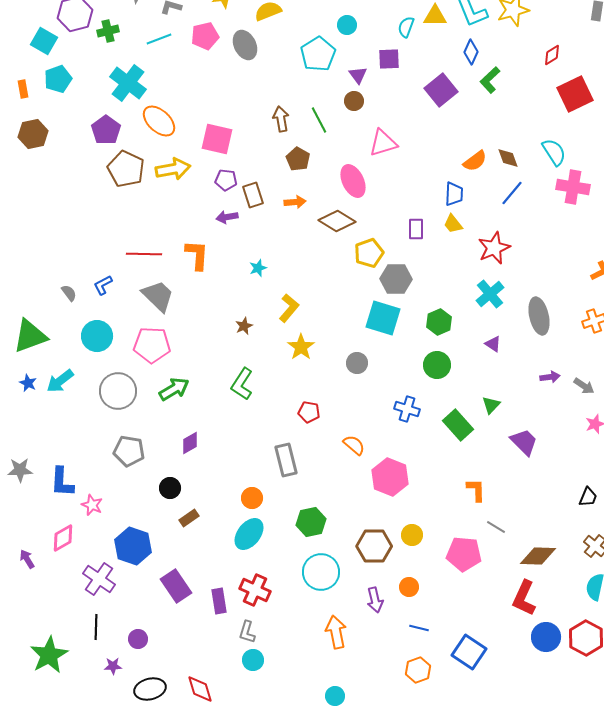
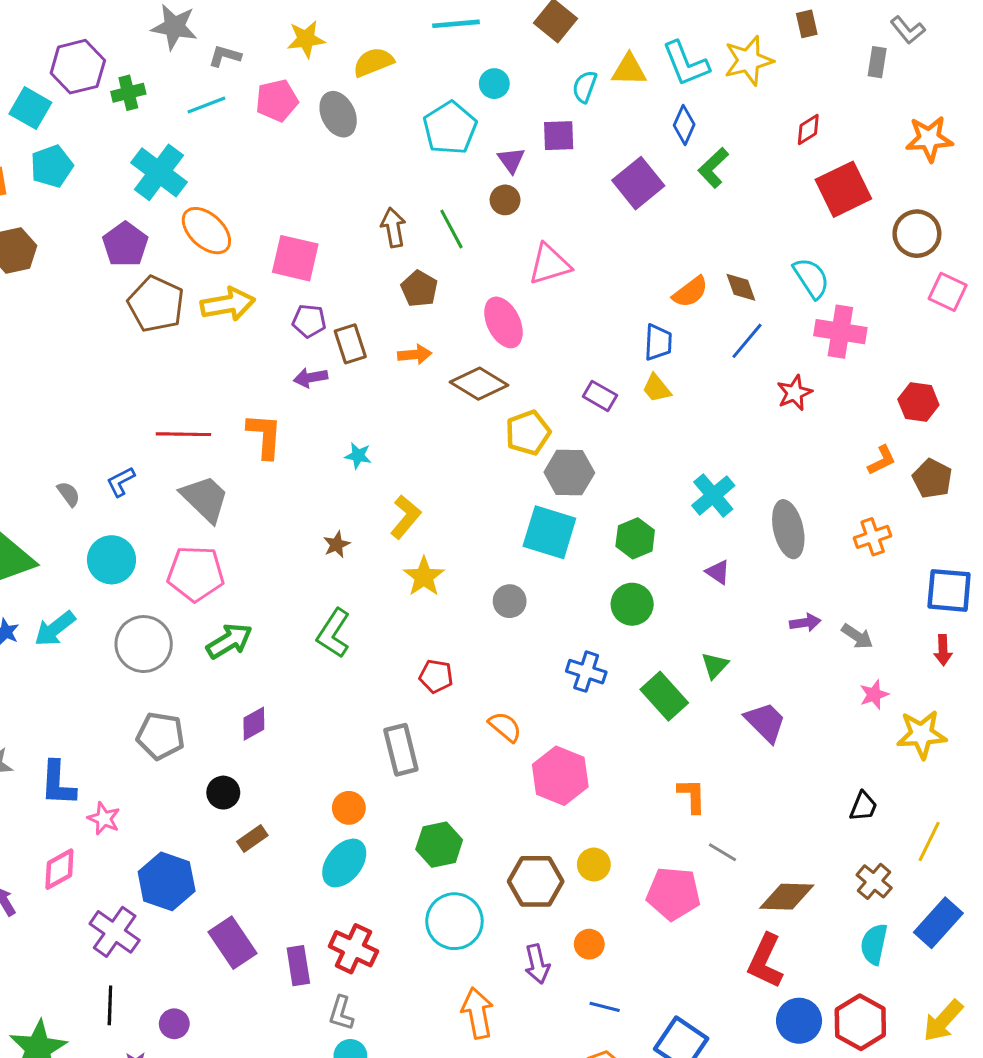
purple rectangle: (416, 229) -> (600, 396), turned -60
red star: (494, 248) -> (794, 393), moved, size x0.7
cyan star: (258, 268) -> (358, 456), turned 30

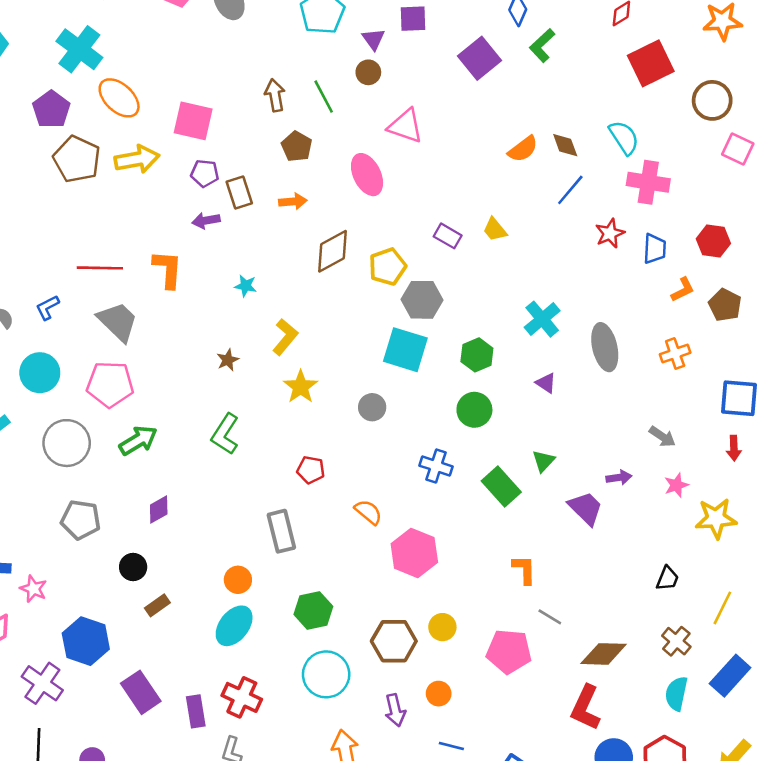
pink triangle: (549, 264) -> (405, 126), turned 36
blue trapezoid: (658, 342) -> (655, 249), moved
brown diamond: (479, 384) -> (333, 251), moved, turned -60
purple arrow: (805, 623) -> (619, 478), moved

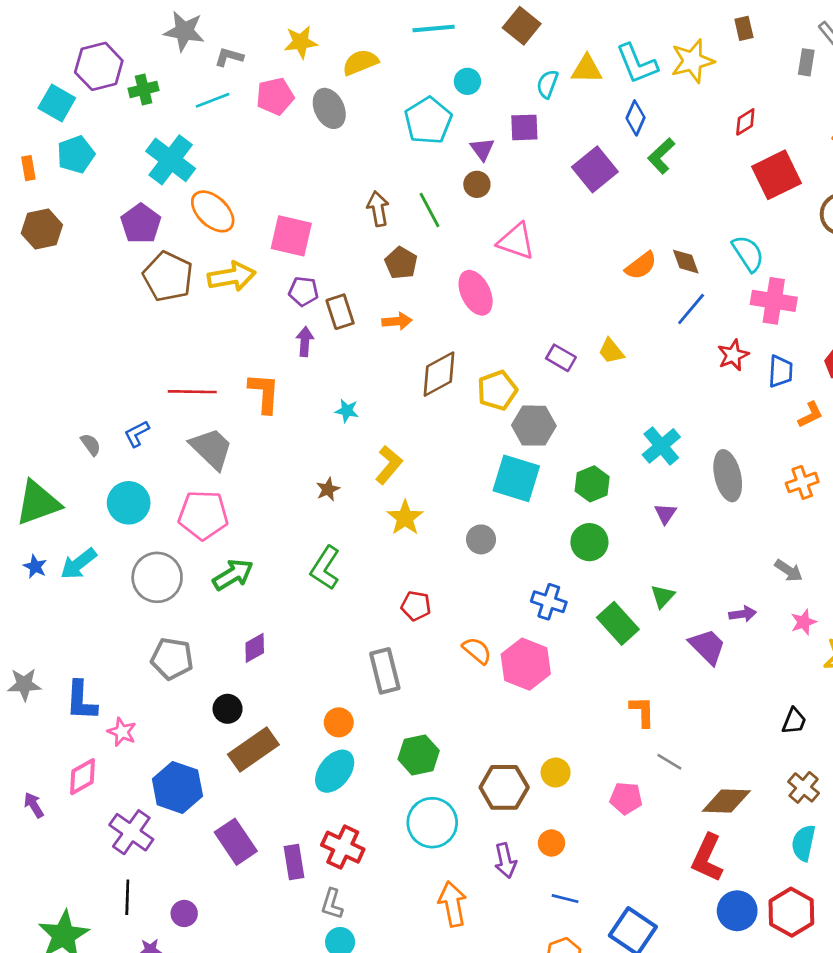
purple arrow: (206, 221) -> (305, 342), turned 104
purple triangle: (546, 383) -> (665, 514), turned 30
pink hexagon: (414, 553) -> (526, 664), moved
brown rectangle: (157, 605) -> (253, 749), size x1.8
pink pentagon: (509, 651) -> (626, 798), size x0.7

